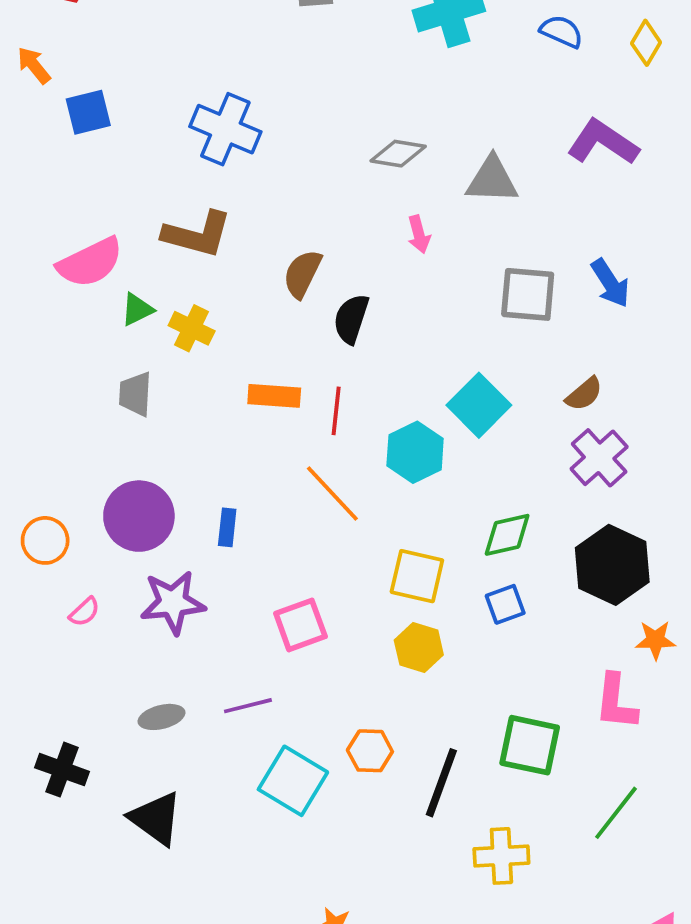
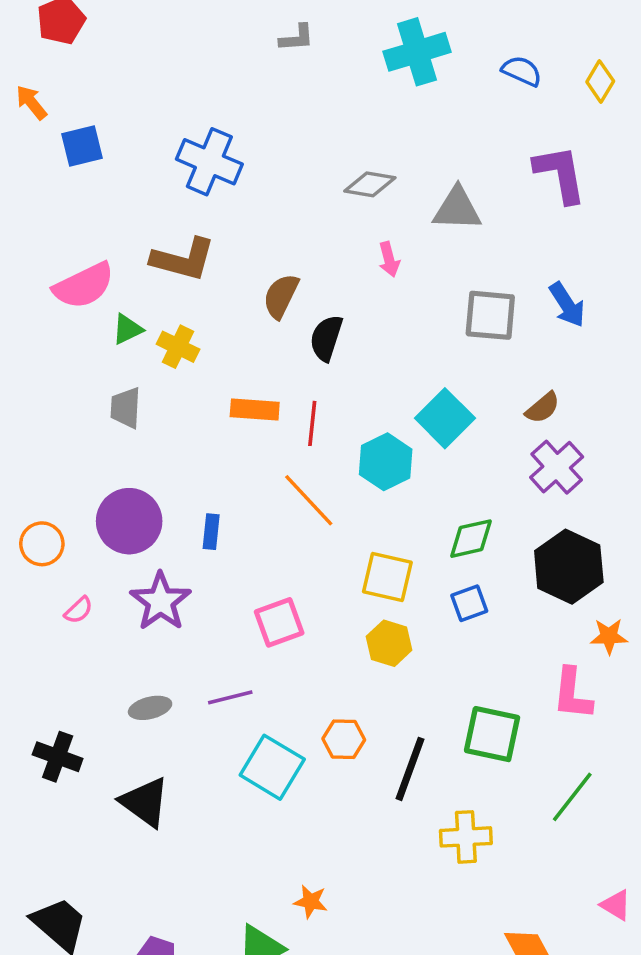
purple L-shape: (603, 142) -> (560, 174), turned 46
purple star: (173, 602) -> (161, 601), turned -30

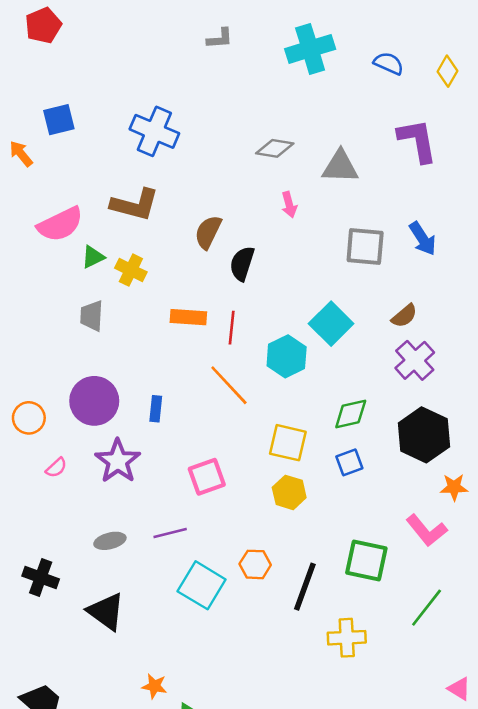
orange arrow: (31, 102) -> (21, 154), moved
pink L-shape: (572, 694) -> (427, 530), turned -45
orange star: (311, 902) -> (154, 686), moved

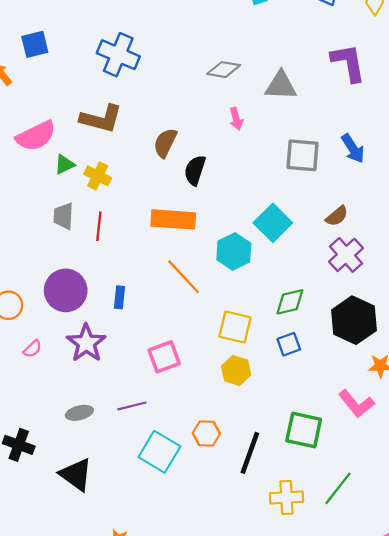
orange rectangle: (188, 317) -> (173, 219), moved, size x1.4
red line: (232, 328) -> (99, 226), moved
green line: (427, 608) -> (338, 488), moved

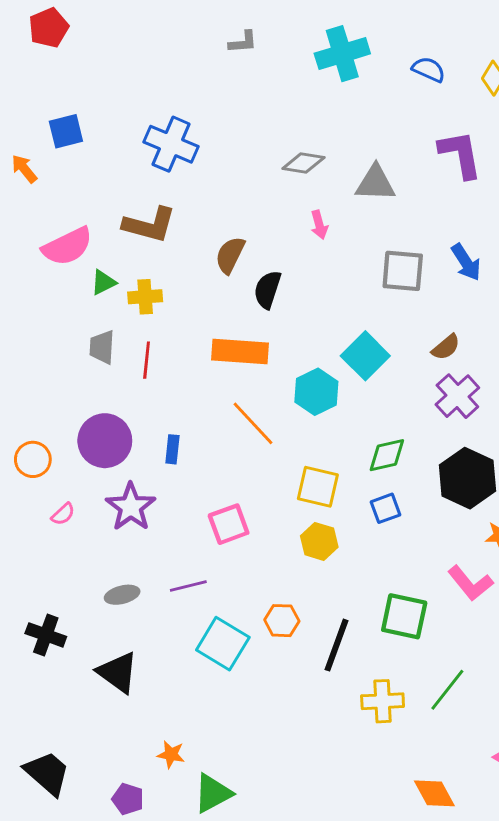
yellow cross: (98, 176) -> (145, 297), turned -30

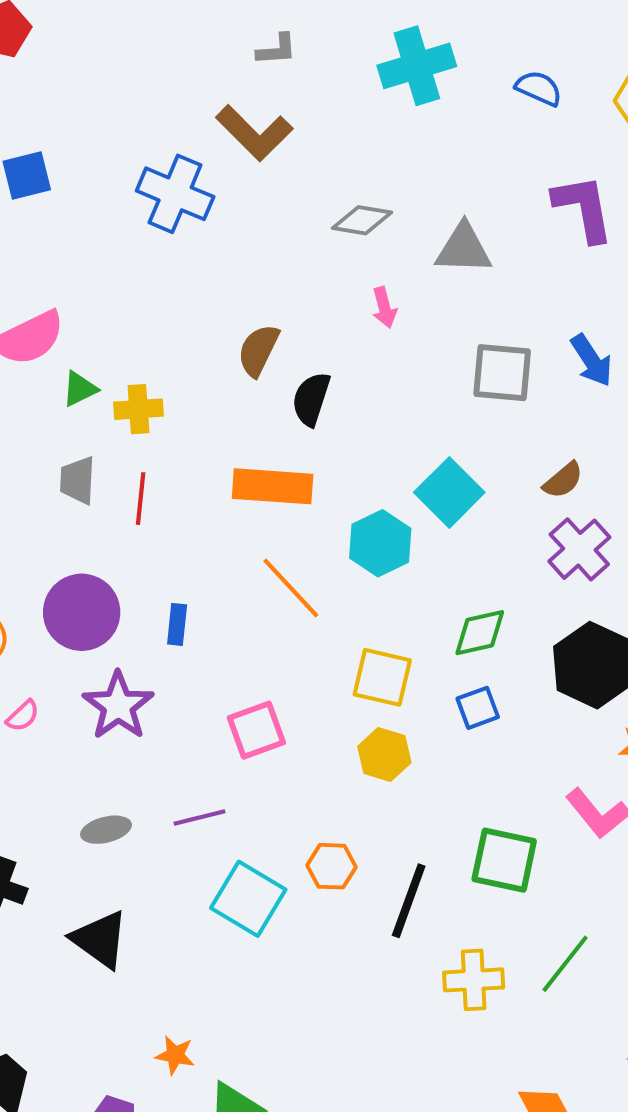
brown L-shape: (149, 225) -> (254, 133), moved, turned 30

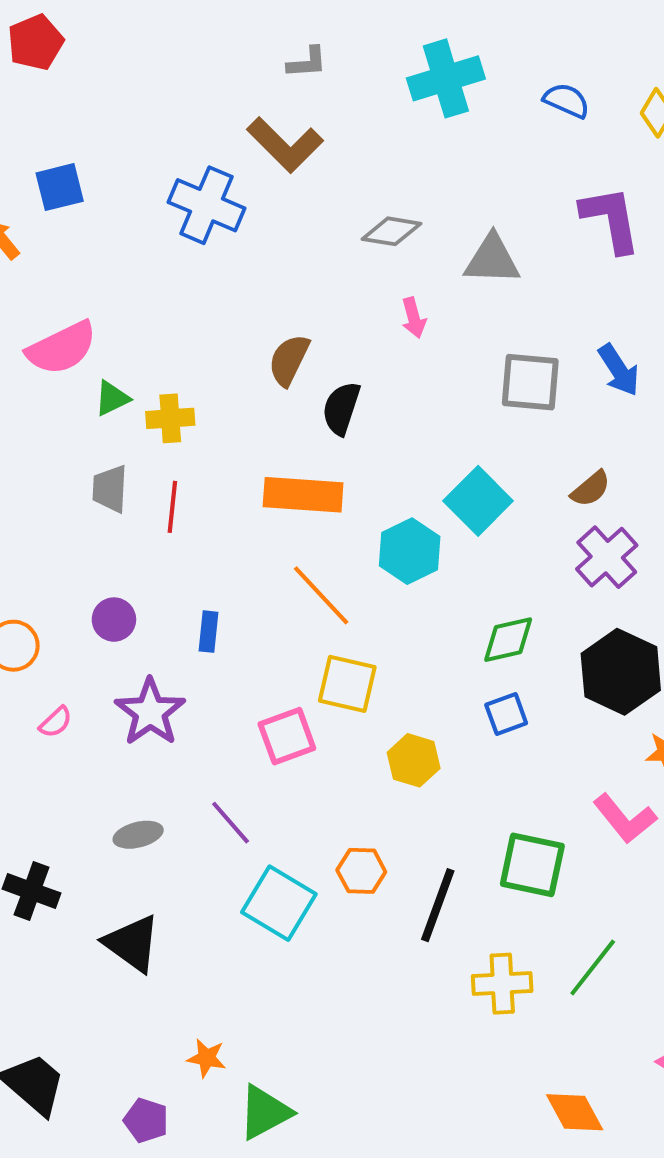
purple circle: (82, 612) -> (114, 620), size x0.6
yellow square: (382, 677) -> (347, 684), moved
purple line: (199, 817) -> (231, 823), turned 63

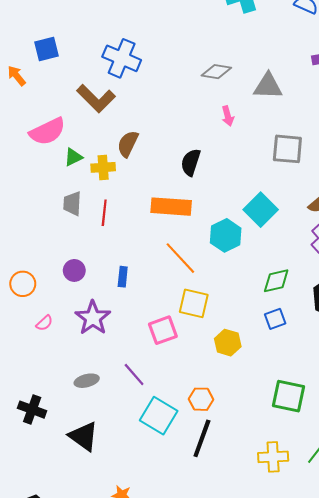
brown L-shape: (285, 145) -> (96, 98), moved
brown semicircle: (289, 360) -> (128, 144), moved
black line: (438, 905) -> (202, 438), moved

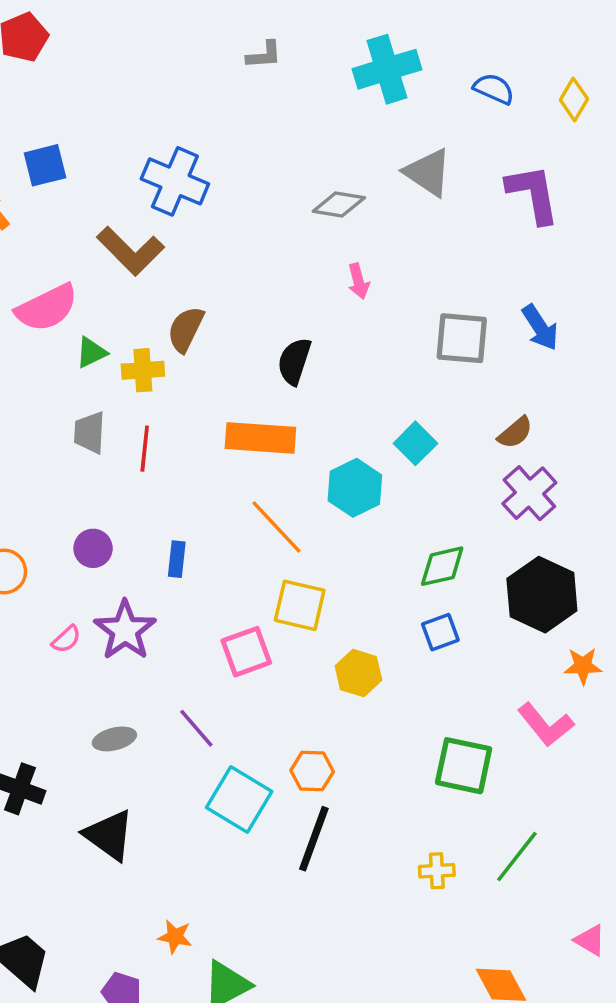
gray triangle: (268, 86) -> (428, 172), moved, turned 32
cyan square: (261, 210) -> (415, 443), size x0.7
pink semicircle: (44, 323) -> (66, 639), moved
yellow cross: (273, 457) -> (437, 871), size x0.7

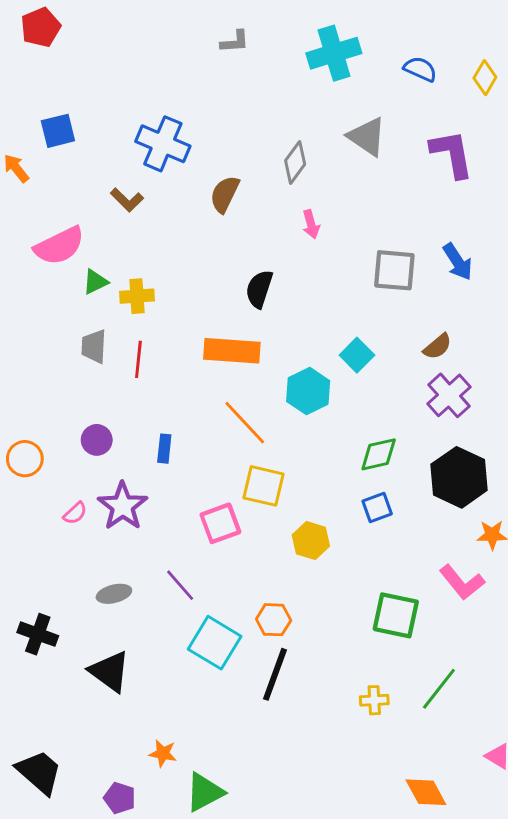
gray diamond: (339, 205) -> (295, 162), turned -63
brown L-shape: (130, 251) -> (127, 200), size x0.6
brown semicircle: (186, 329) -> (225, 194), moved

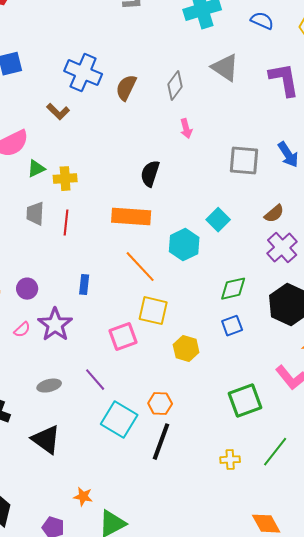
brown semicircle: (225, 194) -> (126, 88), moved
purple circle: (97, 440) -> (27, 289), moved
green square: (396, 615) -> (245, 401), turned -32

